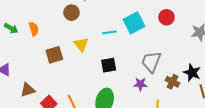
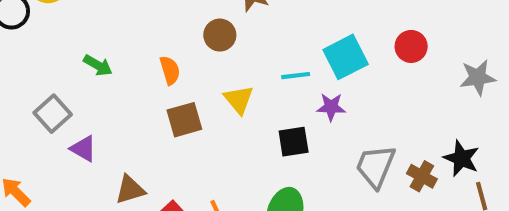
orange semicircle: (34, 29) -> (170, 70), moved
gray trapezoid: (151, 62) -> (375, 166), moved
purple star: (140, 84) -> (331, 107), moved

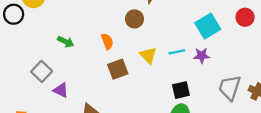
cyan line: (296, 76) -> (177, 52), moved
black square: (294, 142) -> (181, 90), moved

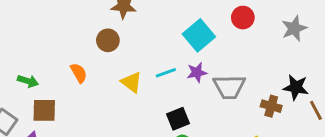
brown square: (118, 69) -> (44, 110), moved, turned 30
gray trapezoid: (230, 88) -> (229, 87), moved, turned -100

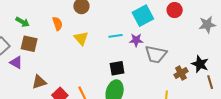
yellow triangle: (131, 82) -> (81, 38), moved
brown cross: (271, 106) -> (181, 73), turned 32

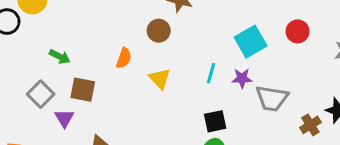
green arrow: (22, 22) -> (60, 57), moved
orange semicircle: (57, 24) -> (124, 58), turned 40
cyan line: (116, 36) -> (211, 73), turned -64
purple triangle: (16, 62) -> (64, 118), turned 32

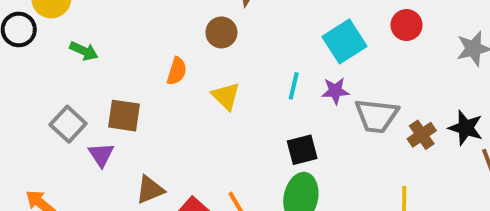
green arrow: (60, 57) -> (84, 51), moved
brown cross: (310, 125) -> (422, 135), moved

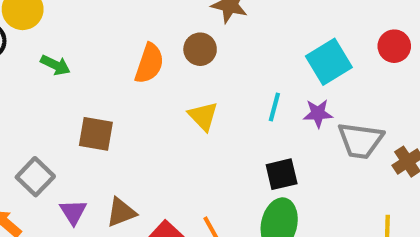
orange semicircle: (177, 71) -> (149, 63), moved, size x1.4
gray square: (68, 124) -> (35, 177), moved
purple triangle: (101, 155) -> (73, 212), moved

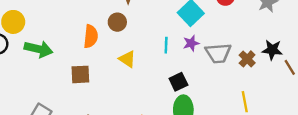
green arrow: (55, 65) -> (38, 49), size x1.6
brown square: (96, 134) -> (80, 74), moved

